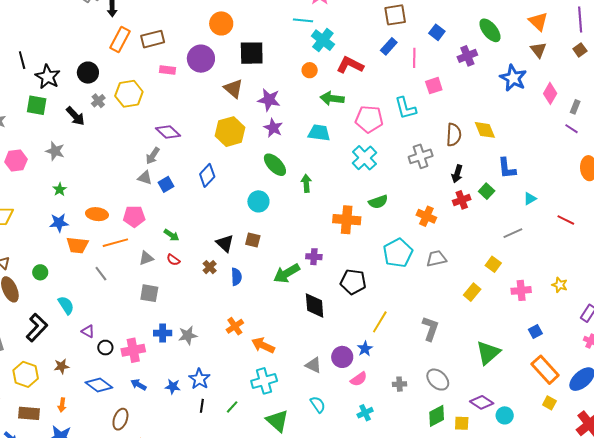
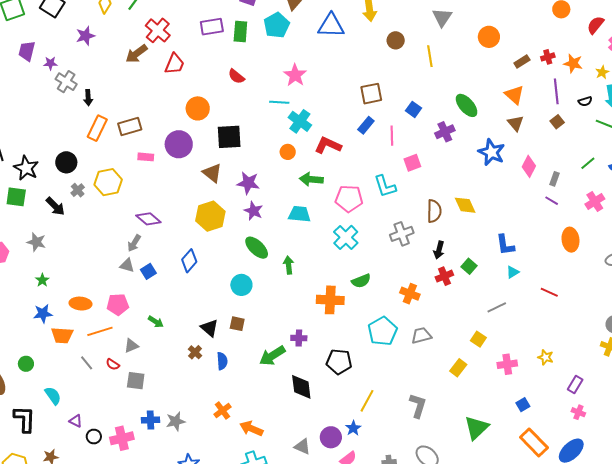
blue L-shape: (507, 168) -> (505, 245), moved
red semicircle: (173, 260) -> (113, 364), moved
black L-shape: (37, 328) -> (25, 419), turned -40

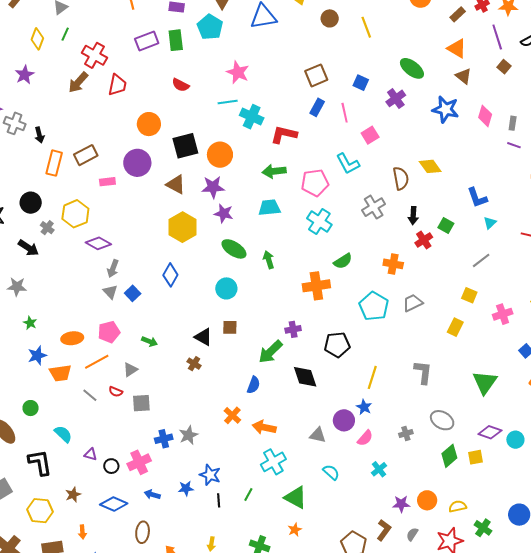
orange circle: (288, 152) -> (220, 155), moved, size x1.6
purple diamond: (148, 219) -> (98, 243), moved
gray triangle: (127, 265) -> (110, 292), turned 42
blue semicircle: (222, 361) -> (254, 385), moved, turned 36

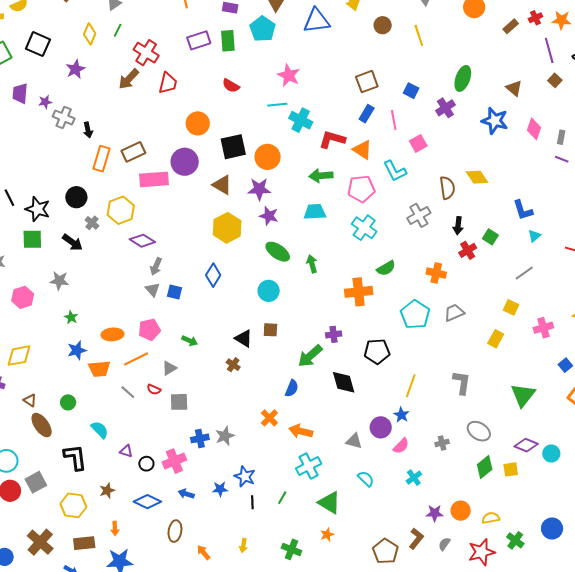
orange triangle: (457, 49) -> (362, 150), moved
green ellipse: (412, 68) -> (463, 78), turned 70
pink rectangle: (107, 182) -> (154, 179), size x1.8
blue square: (133, 293) -> (175, 292), turned -35

